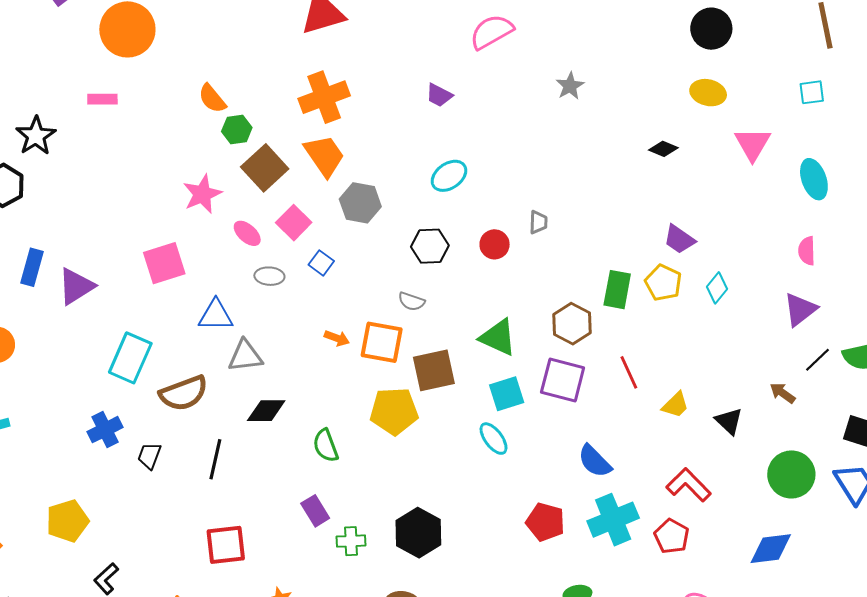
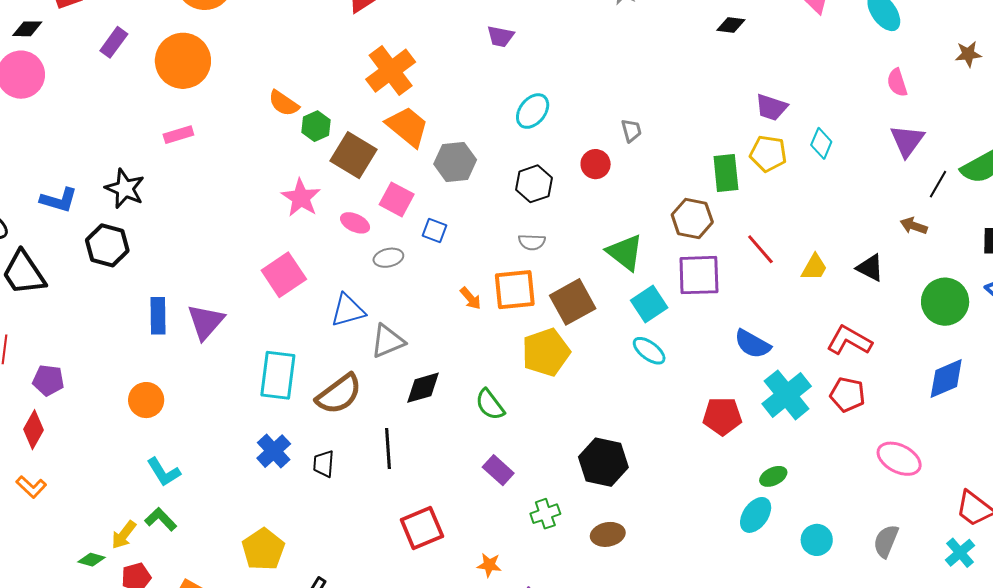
green triangle: (498, 337) -> (625, 252), turned 30
orange arrow: (337, 338) -> (471, 298), turned 45
green cross: (351, 541) -> (545, 514), moved

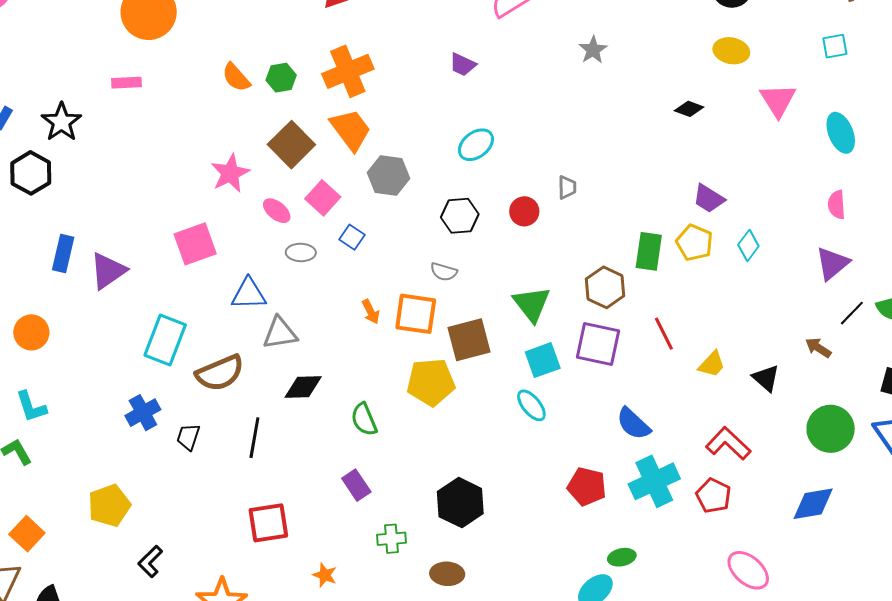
green hexagon: (316, 126) -> (281, 78), moved

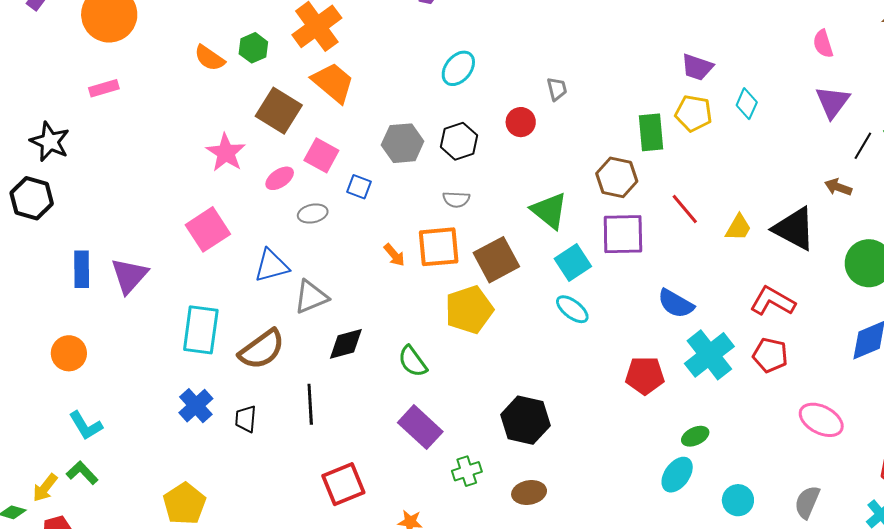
gray hexagon: (388, 176) -> (403, 143), moved
pink ellipse: (277, 211) -> (280, 178), turned -60
black triangle: (766, 378) -> (794, 229), size x1.6
purple rectangle: (356, 485) -> (420, 427), size x1.4

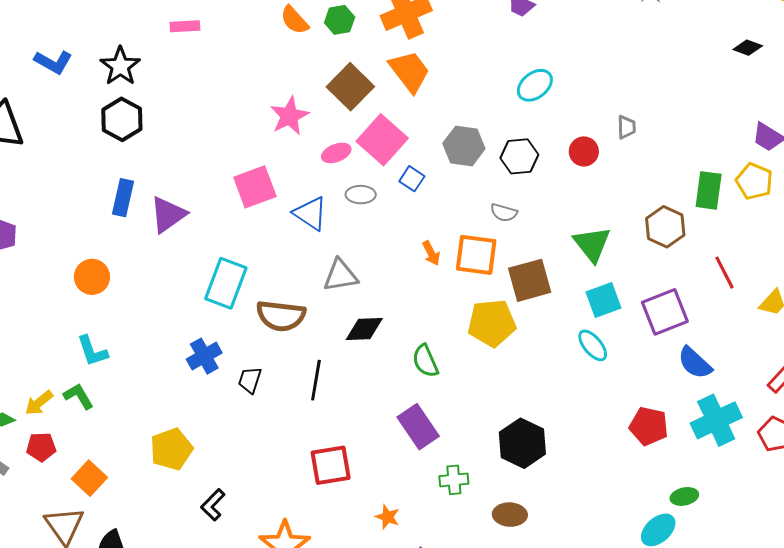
pink square: (321, 155) -> (382, 140), size x1.4
black hexagon: (32, 198) -> (122, 119), moved
purple square: (623, 234) -> (665, 312), moved, turned -33
blue triangle: (271, 266) -> (310, 213), moved, turned 36
brown semicircle: (262, 349) -> (281, 316), turned 30

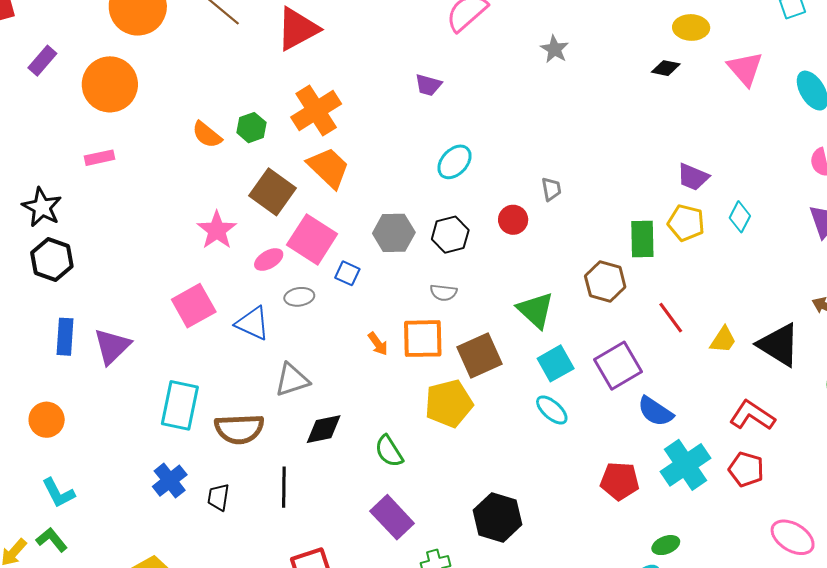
black diamond: (748, 48) -> (666, 68), moved

